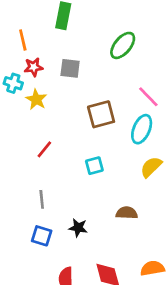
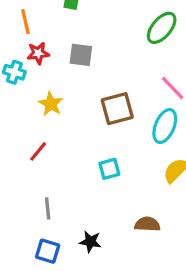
green ellipse: (123, 45) -> (162, 28), moved
yellow star: (36, 99) -> (51, 104), moved
red line: (44, 149) -> (38, 151), moved

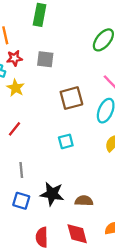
yellow star: (51, 104) -> (16, 88), moved
brown semicircle: (147, 224) -> (84, 201), moved
black star: (90, 242) -> (52, 194), size x1.5

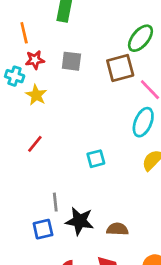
brown square: (71, 98) -> (120, 68), moved
gray line: (21, 170) -> (55, 202), moved
blue square: (21, 201) -> (43, 229), turned -30

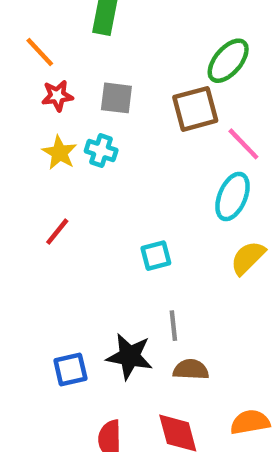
orange line: (24, 33) -> (40, 52), turned -30
cyan cross: (15, 76) -> (101, 151), moved
gray line: (55, 202) -> (173, 326), moved

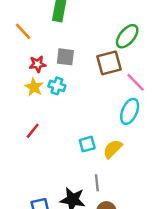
red star: (57, 96) -> (38, 64), moved
yellow semicircle: (248, 258) -> (113, 149), moved

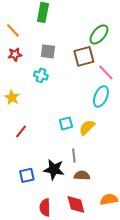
red star: (38, 64) -> (15, 54), moved
yellow star: (34, 87) -> (12, 97), moved
red line: (33, 131) -> (21, 131), moved

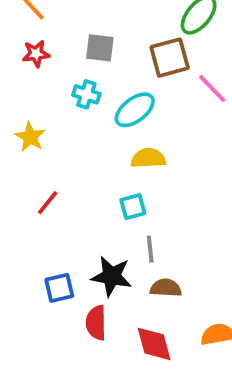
cyan ellipse: (101, 96) -> (135, 110), moved, turned 30
cyan square: (66, 123) -> (133, 207), moved
yellow semicircle: (87, 127) -> (148, 158), moved, turned 42
red semicircle: (45, 207) -> (96, 323), moved

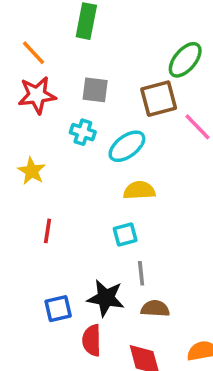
red star: (36, 54) -> (37, 95), size x1.5
red line: (48, 203) -> (48, 231), turned -30

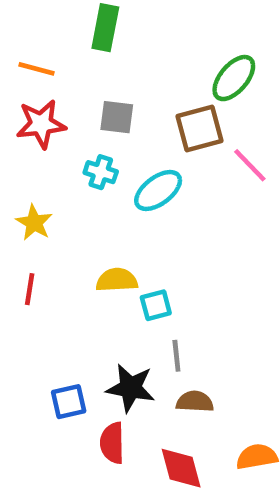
orange line: (33, 53) -> (36, 69), turned -32
yellow semicircle: (139, 190) -> (117, 280), moved
red line: (48, 231) -> (30, 289), moved

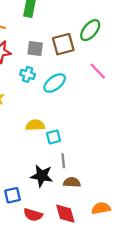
brown square: (199, 129) -> (63, 44), moved
blue square: (69, 402) -> (12, 195), moved
red semicircle: (112, 443) -> (33, 215), moved, turned -72

